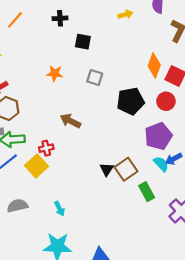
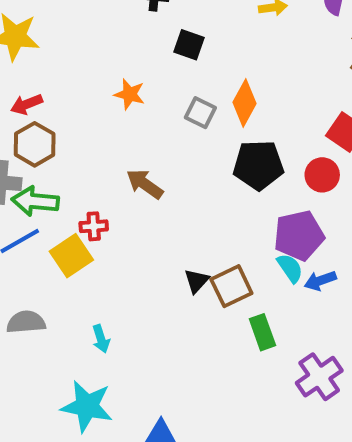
orange diamond: (154, 65) -> (244, 103), moved
cyan semicircle: (161, 164) -> (290, 268), moved

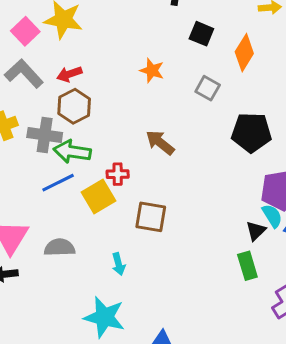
orange diamond: (244, 103) -> (244, 53), moved
black triangle: (197, 281) -> (256, 231), moved
brown square: (231, 286) -> (151, 217), moved, turned 32

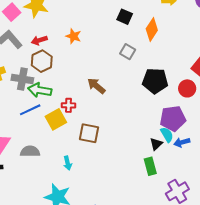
orange star: (152, 70) -> (73, 36), moved

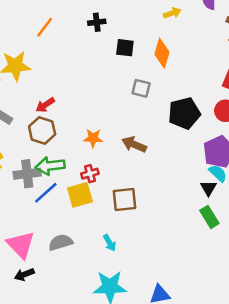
orange star: (73, 36) -> (93, 138), moved
red arrow: (39, 40) -> (45, 105), moved
gray cross: (22, 79) -> (27, 174), moved
brown arrow: (96, 86) -> (134, 144), moved
yellow square: (56, 119) -> (80, 195), turned 30

